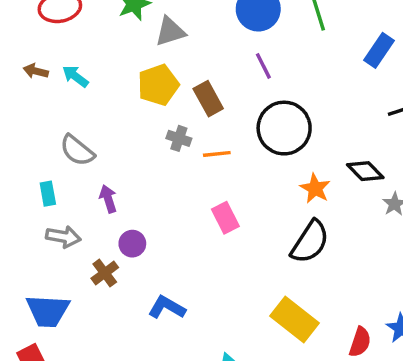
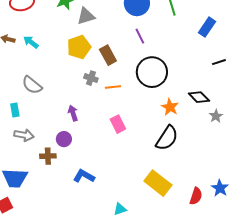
purple arrow: (108, 199) -> (73, 113), moved
brown cross: (105, 273) -> (48, 156), turned 35

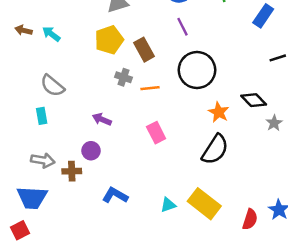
cyan rectangle: (15, 110) -> (42, 116), moved
purple arrow: (73, 113) -> (102, 119), turned -49
gray arrow: (24, 135) -> (43, 160), moved
cyan triangle: (120, 209) -> (168, 205), moved

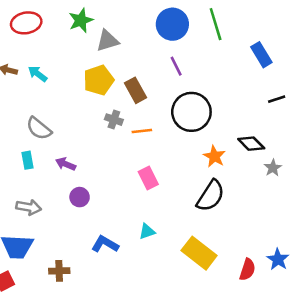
blue rectangle: (263, 16) -> (261, 55), turned -65
purple arrow: (102, 119) -> (66, 164), moved
brown cross: (72, 171) -> (59, 271), moved
cyan triangle: (168, 205) -> (147, 231), moved

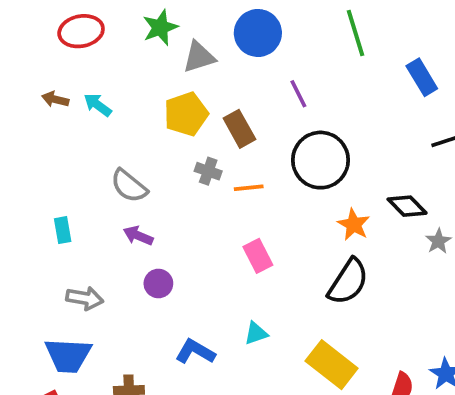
blue circle: (172, 24) -> (258, 33), moved
gray semicircle: (39, 128) -> (129, 186), moved
cyan rectangle: (27, 160) -> (63, 230), moved

